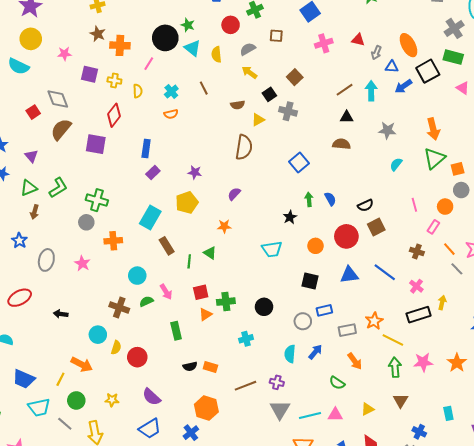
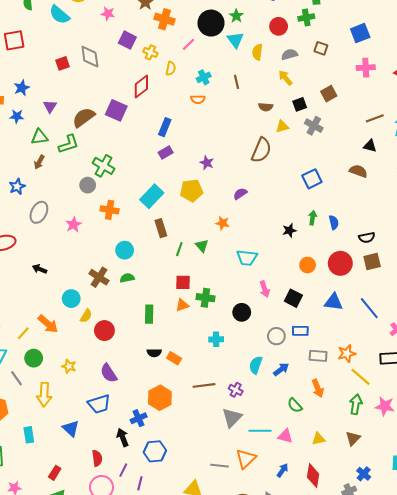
brown semicircle: (61, 129) -> (84, 117), moved
cyan trapezoid: (272, 249) -> (247, 258), moved
pink arrow: (166, 292) -> (265, 289), moved

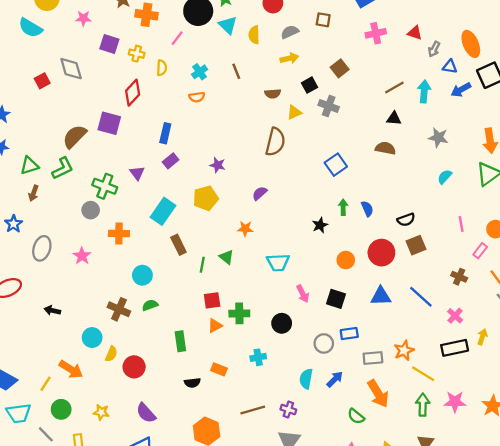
yellow arrow: (285, 78) -> (289, 58), turned 126
purple triangle: (50, 106) -> (137, 173), moved
orange rectangle: (174, 358) -> (219, 369), moved
orange arrow: (318, 388) -> (378, 394), size x1.4

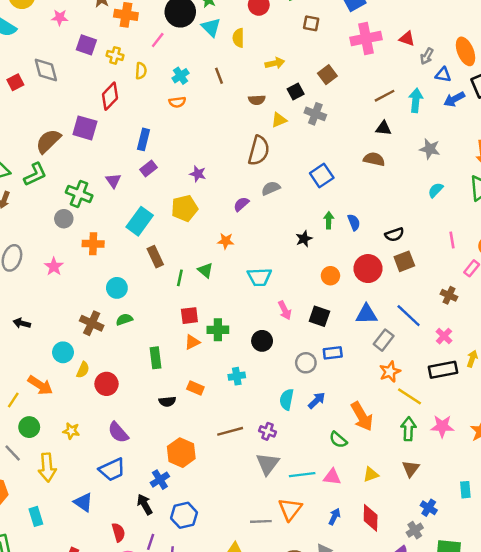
gray semicircle: (290, 32) -> (271, 188), moved
pink cross: (376, 33) -> (366, 38), size x1.4
gray rectangle: (373, 358) -> (384, 340), moved, turned -48

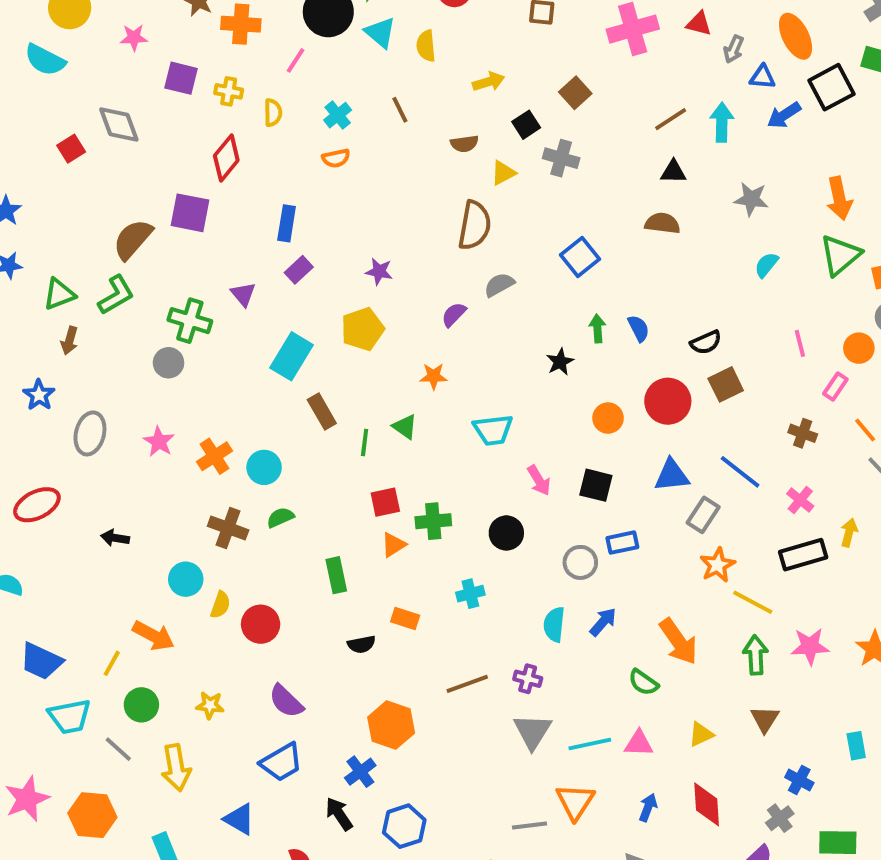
orange cross: (93, 244) -> (215, 456), moved, turned -30

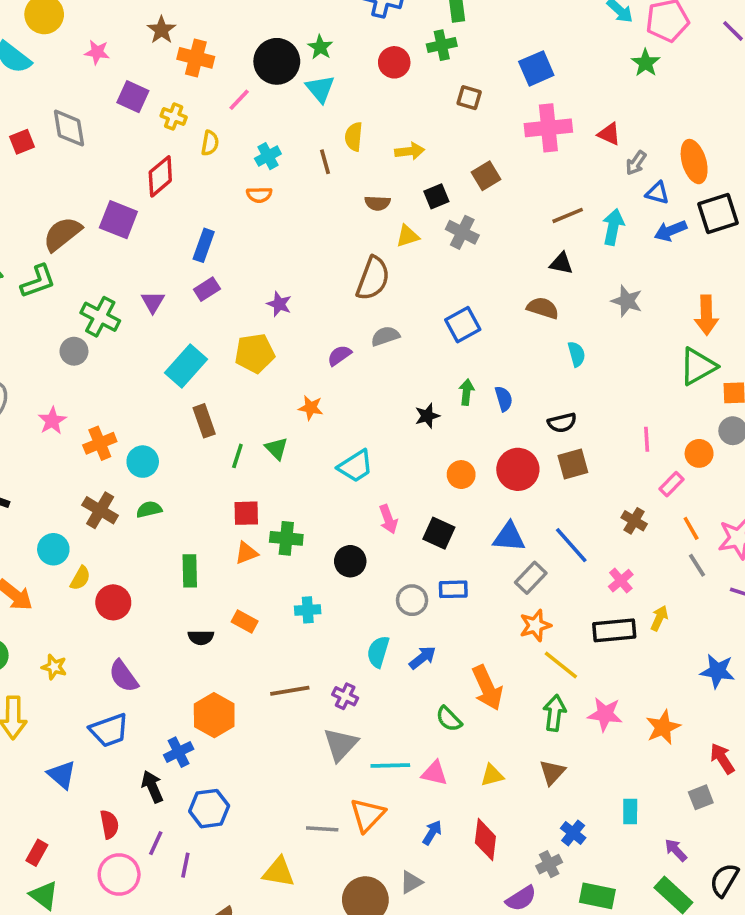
yellow semicircle: (426, 46) -> (354, 137), moved
cyan semicircle: (766, 265) -> (576, 354), moved, turned 115
cyan trapezoid: (493, 430) -> (356, 466), turned -36

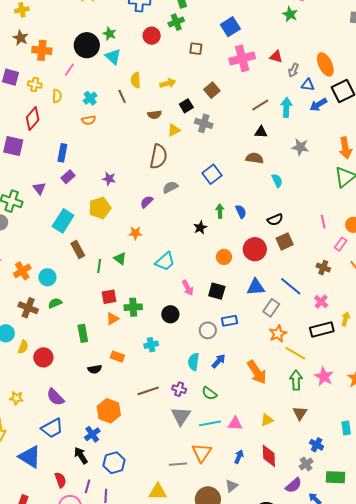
pink star: (605, 714) -> (324, 377), turned 30
green semicircle: (449, 719) -> (209, 393), moved
blue triangle: (62, 775) -> (30, 457), size x1.4

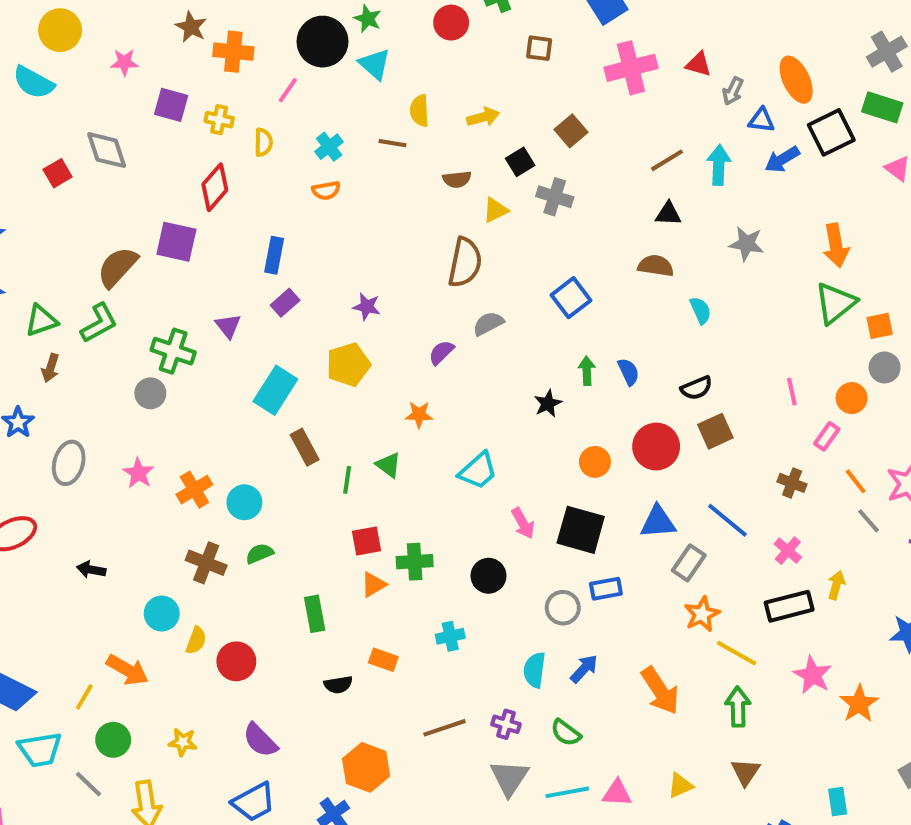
brown line: (122, 96) -> (393, 143), turned -56
black square: (217, 291) -> (581, 530), size x1.4
pink star: (324, 377) -> (813, 675), moved

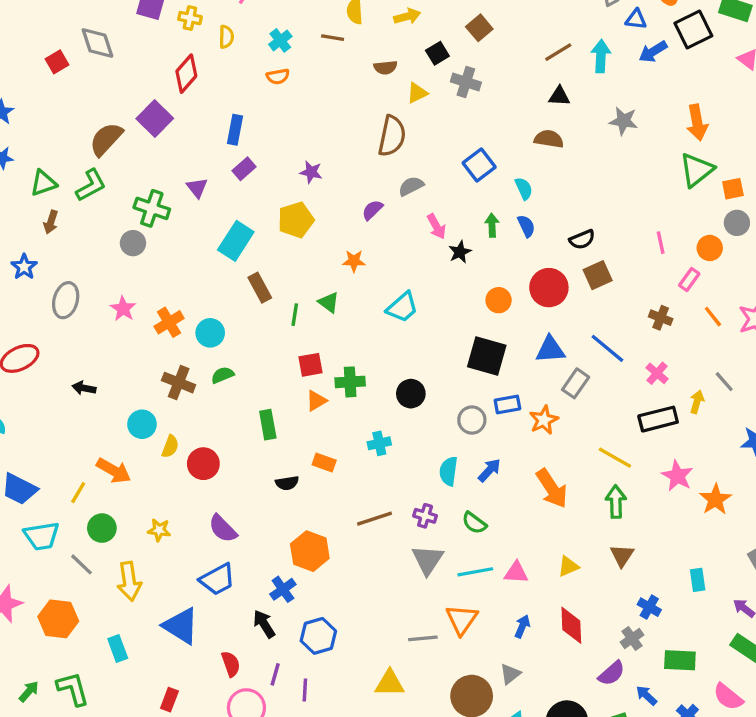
purple square: (176, 242) -> (155, 118), turned 32
cyan semicircle: (700, 310) -> (524, 189), moved
gray line: (868, 521) -> (724, 382), moved
pink arrow: (523, 523) -> (436, 226), moved
orange star: (702, 614) -> (544, 420), moved

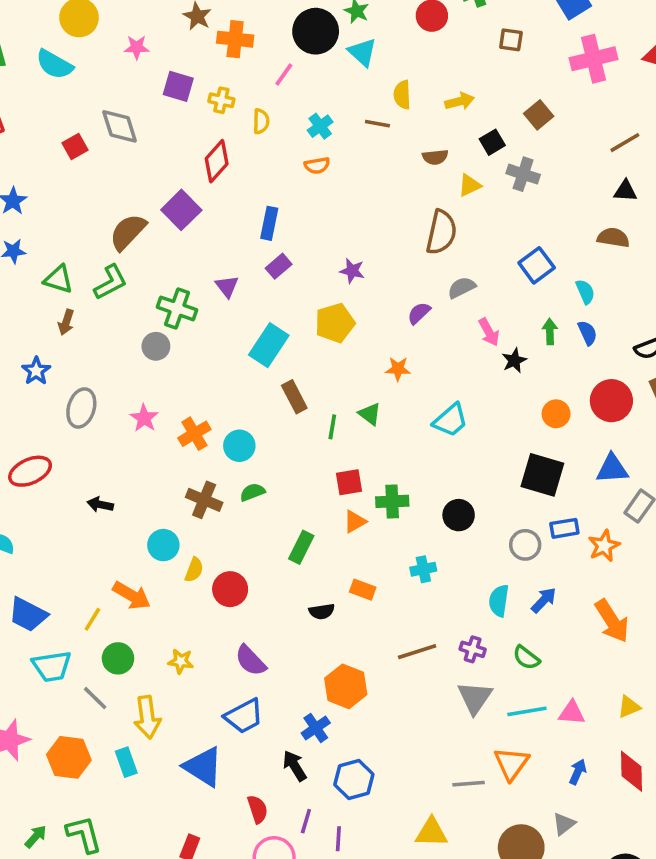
green triangle: (43, 183) -> (58, 279), turned 36
green rectangle: (268, 425) -> (301, 547), turned 36
cyan rectangle: (118, 649) -> (126, 762), moved

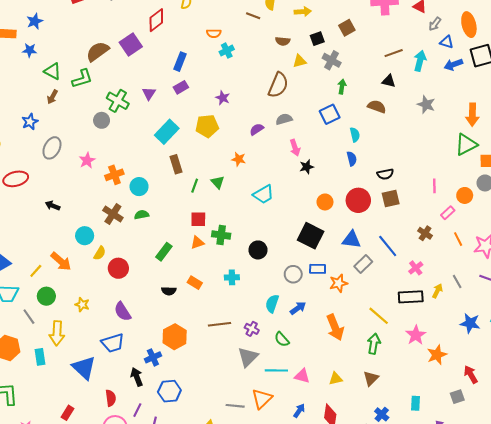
cyan cross: (320, 126) -> (227, 51), moved
green arrow: (550, 331) -> (342, 87), moved

